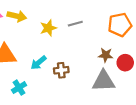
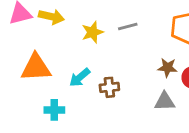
gray triangle: (104, 81) -> (165, 101), size x0.7
cyan cross: (19, 88) -> (54, 110), turned 32

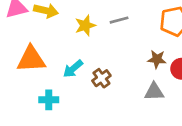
brown cross: (109, 87) -> (101, 78), turned -30

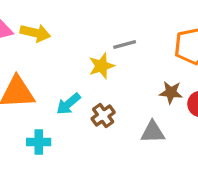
yellow star: (85, 25) -> (101, 66), moved
gray triangle: (154, 92) -> (153, 132), moved

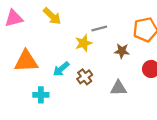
yellow arrow: (35, 33) -> (52, 16), moved, turned 30
brown star: (171, 92) -> (122, 51), moved

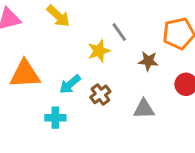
gray line: (99, 28) -> (119, 32), turned 70
cyan cross: (41, 95) -> (55, 118), moved

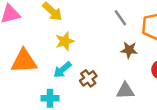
gray line: (119, 32) -> (120, 18), moved
yellow star: (99, 51) -> (65, 41), moved

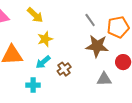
brown star: (129, 50) -> (97, 46), size x1.6
gray triangle: (125, 91) -> (104, 79), moved

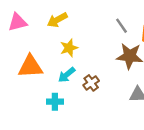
yellow arrow: (35, 15) -> (57, 20), turned 108

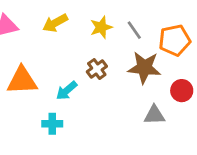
yellow star: (69, 48) -> (101, 27), moved
brown cross: (91, 83) -> (97, 69), moved

